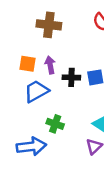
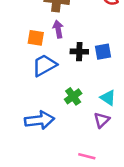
purple arrow: (50, 65) -> (58, 29), moved
green cross: (55, 124) -> (73, 96), moved, turned 35

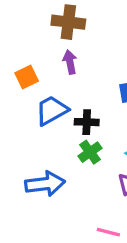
orange square: (36, 38) -> (27, 77), moved, turned -35
black cross: (79, 52) -> (87, 122), moved

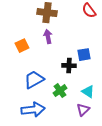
blue trapezoid: (52, 110) -> (34, 80), moved
black cross: (87, 122) -> (69, 66), moved

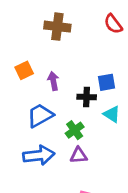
purple arrow: (48, 37) -> (53, 81), moved
cyan triangle: (88, 92) -> (112, 114), moved
purple triangle: (83, 110) -> (79, 155), moved, turned 40

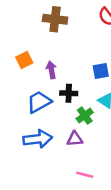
black cross: (87, 97) -> (69, 93), moved
green cross: (75, 130) -> (85, 115), moved

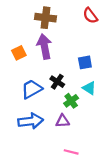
purple arrow: (51, 70) -> (44, 46), moved, size x1.6
black cross: (69, 93) -> (57, 82), turned 32

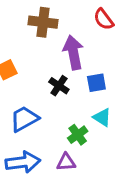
purple arrow: (44, 46) -> (73, 52), moved
black cross: (57, 82) -> (59, 86), moved

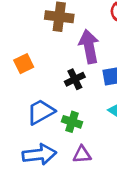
black cross: (59, 86) -> (75, 79), turned 30
green cross: (78, 135) -> (72, 122), moved, turned -36

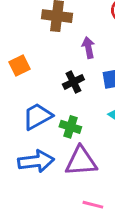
purple arrow: (89, 47) -> (88, 48), size x0.6
purple triangle: (82, 154) -> (81, 161), size x1.6

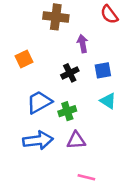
green cross: (70, 127) -> (67, 111), turned -36
purple triangle: (81, 161) -> (76, 140), size x0.7

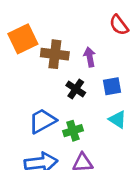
brown cross: (56, 17) -> (55, 54), moved
orange square: (24, 59) -> (23, 39), moved, size x1.5
black cross: (70, 73) -> (76, 89), turned -30

